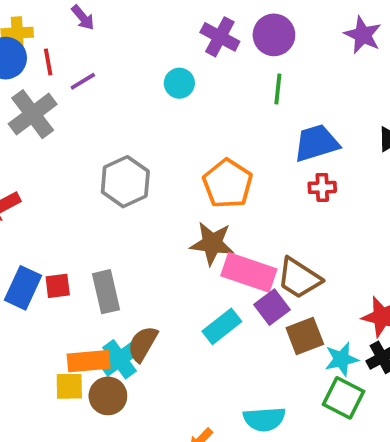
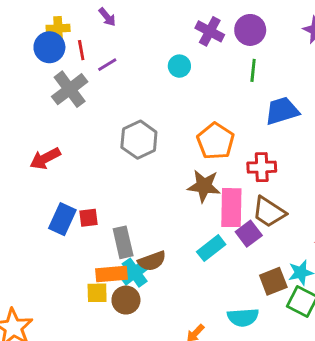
red cross: (322, 187) -> (262, 167), moved, size x1.4
pink rectangle: (249, 272) -> (231, 208), turned 72
gray rectangle: (106, 292) -> (123, 242), moved
brown square: (305, 336) -> (273, 281), moved
brown semicircle: (143, 344) -> (152, 261), turned -140

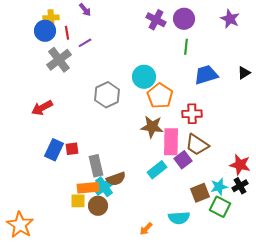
cyan circle: (179, 66) -> (144, 77), moved, size x1.5

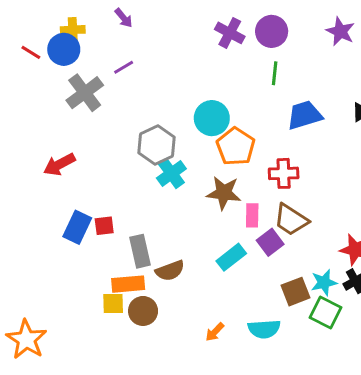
red line: (67, 33) -> (31, 52), moved, turned -48
pink rectangle: (171, 142) -> (252, 215), size x0.6
cyan cross: (104, 187) -> (171, 173), moved
orange arrow: (146, 229) -> (215, 332), moved

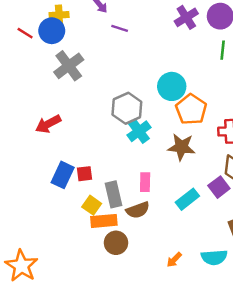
purple cross: (230, 33) -> (186, 17), turned 30
purple line: (124, 67) -> (120, 28), moved, turned 49
pink rectangle: (252, 215) -> (145, 182), moved
yellow square: (113, 304) -> (92, 205), moved, turned 36

